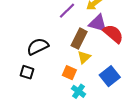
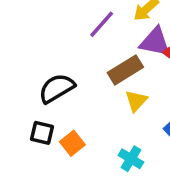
brown rectangle: (79, 39) -> (125, 70), turned 36
orange square: (69, 73) -> (72, 143), moved, turned 32

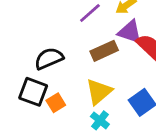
yellow triangle: (136, 101) -> (99, 92), moved, size x1.5
black square: (42, 133) -> (33, 92), size x1.5

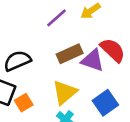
purple triangle: (130, 32) -> (93, 60), moved

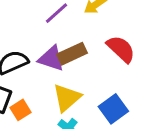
purple triangle: (93, 60) -> (51, 59), moved

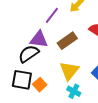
purple triangle: (51, 59) -> (39, 39), moved

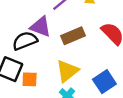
orange square: (40, 85) -> (30, 79), turned 32

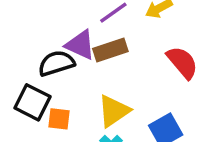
brown rectangle: (73, 36) -> (110, 50), moved

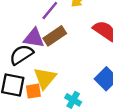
yellow triangle: (114, 111) -> (45, 78), moved

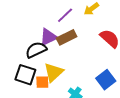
purple triangle: (34, 38) -> (48, 37), turned -42

